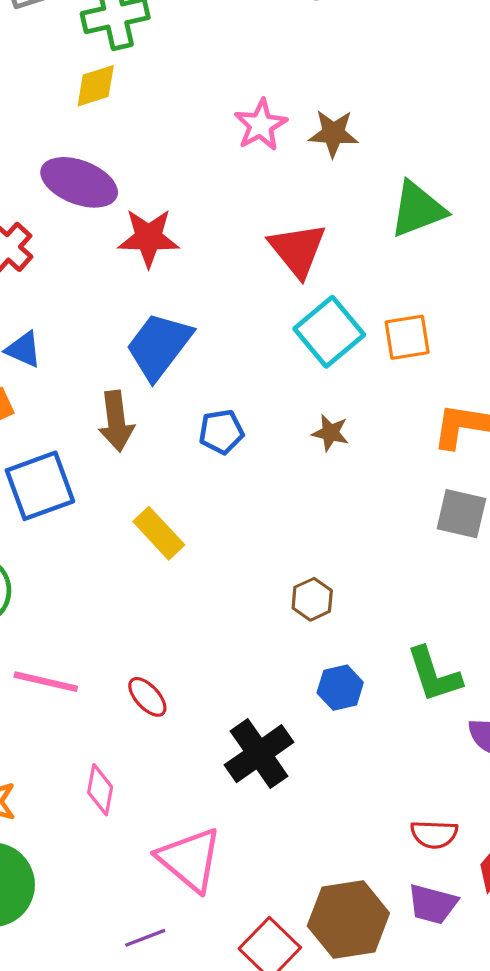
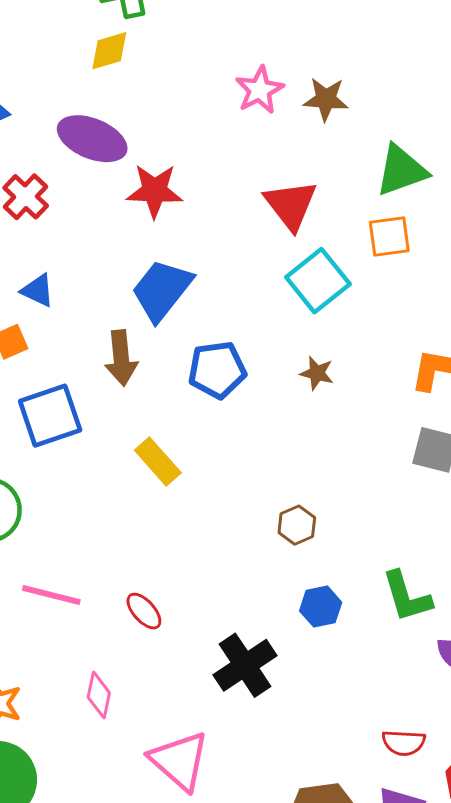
orange square: (407, 337) -> (389, 236), moved
blue pentagon: (221, 432) -> (217, 370), size x1.4

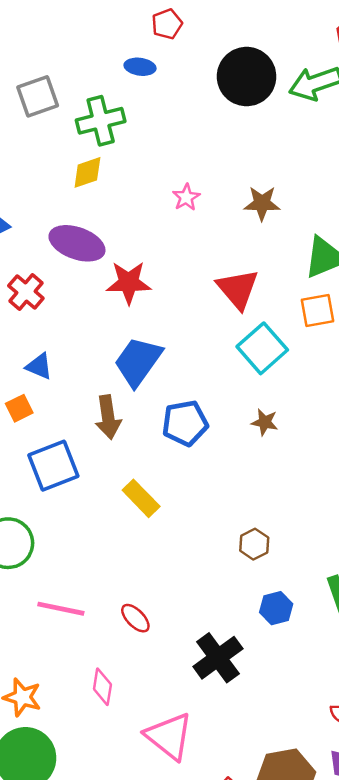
pink star: (259, 90) -> (186, 197), moved, size x0.7

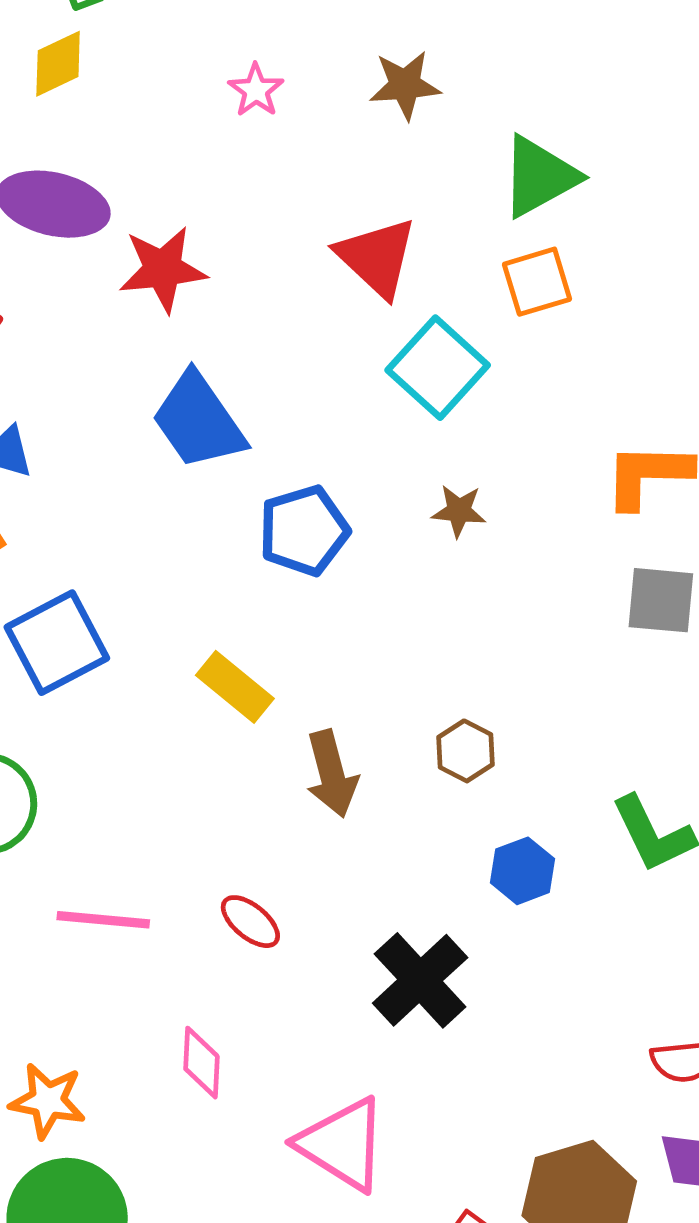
blue trapezoid: (138, 361) -> (198, 421), turned -64
brown arrow: (108, 417) -> (332, 774), moved

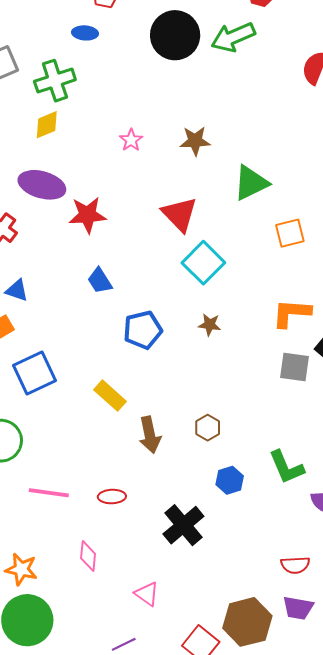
orange square: (537, 282) -> (290, 233), moved
blue trapezoid: (198, 421) -> (100, 281), size x0.6
red ellipse: (250, 922) -> (112, 497), turned -44
pink triangle: (342, 1144) -> (147, 594), size x0.6

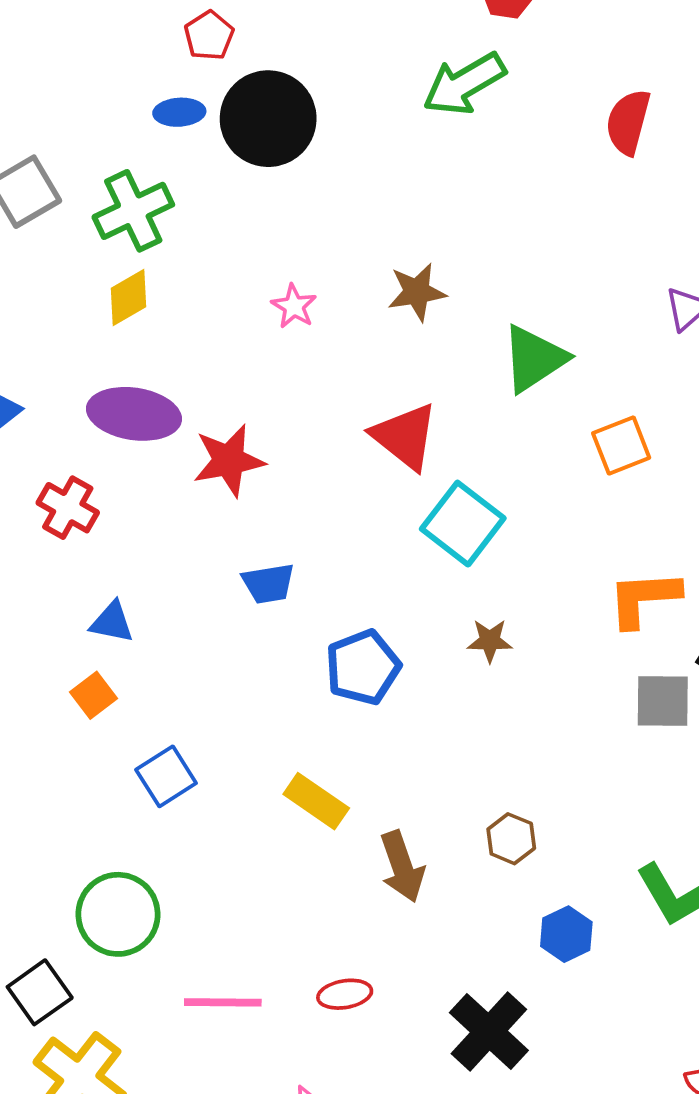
black circle: (175, 35) -> (268, 119), moved
blue trapezoid: (100, 281) -> (268, 584), turned -60
blue square: (35, 373) -> (166, 776), size x0.7

